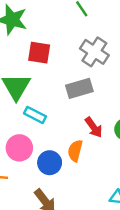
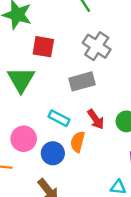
cyan rectangle: (35, 115) -> (59, 118), moved

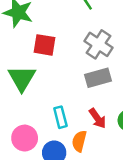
gray rectangle: (82, 81) -> (98, 78), moved
cyan rectangle: (59, 118) -> (60, 117), turned 48

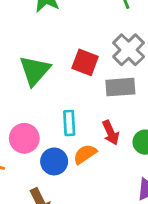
red square: (45, 45) -> (85, 62), moved
orange semicircle: (79, 141) -> (85, 154), turned 30

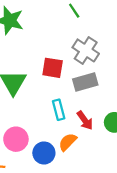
cyan rectangle: (69, 123) -> (59, 110), moved

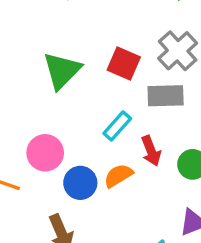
cyan rectangle: (59, 110) -> (117, 126), turned 42

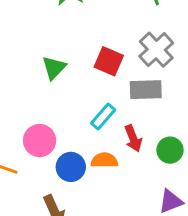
green triangle: (62, 71) -> (54, 68), size x0.7
orange semicircle: (118, 176) -> (104, 160), turned 32

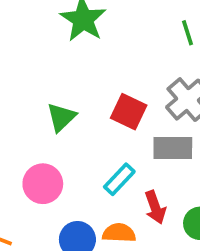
pink circle: (40, 141) -> (43, 184), moved

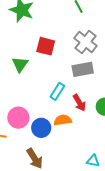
red square: (129, 112) -> (46, 46), moved
pink circle: (43, 184) -> (18, 118), moved

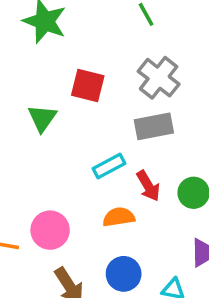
cyan rectangle: (57, 91) -> (109, 166), turned 30
pink circle: (18, 118) -> (50, 230), moved
blue circle: (41, 128) -> (124, 274), moved

